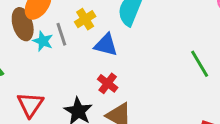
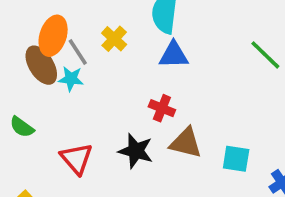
gray line: (61, 34) -> (78, 52), moved
blue triangle: (106, 45) -> (174, 55), moved

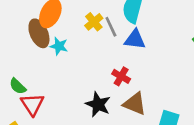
gray line: (78, 52) -> (111, 27), moved
green semicircle: (22, 127) -> (18, 86), moved
red triangle: (76, 159) -> (32, 104), moved

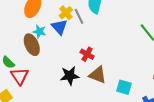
brown ellipse: (39, 33) -> (32, 45), moved
blue triangle: (135, 39) -> (59, 27), moved, turned 42
black star: (98, 104) -> (70, 76), turned -30

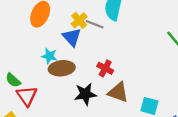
gray line: (79, 16) -> (95, 24), turned -42
cyan star: (39, 32) -> (49, 56), moved
brown ellipse: (32, 45) -> (62, 68), moved, turned -70

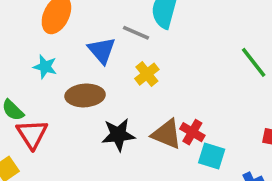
yellow cross: (79, 20) -> (147, 74), moved
cyan star: (49, 56) -> (45, 67), moved
red cross: (105, 68) -> (192, 132), moved

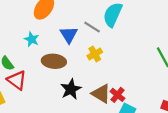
red triangle: (32, 134) -> (17, 80), turned -30
black star: (118, 135) -> (71, 89), turned -30

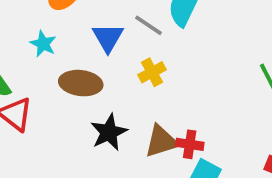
brown triangle: (101, 94) -> (161, 141), turned -50
red cross: (118, 95) -> (190, 144), turned -32

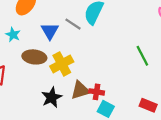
yellow cross: (152, 72) -> (62, 64), moved, size x1.5
black star: (109, 132) -> (52, 97), moved

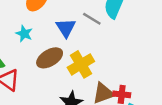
brown ellipse: (34, 57) -> (50, 58), turned -35

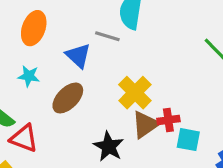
yellow cross: (81, 64) -> (135, 93), moved

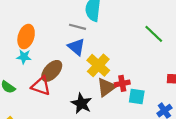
orange ellipse: (34, 28) -> (26, 37), moved
blue triangle: (78, 56) -> (76, 47), moved
red triangle: (24, 138) -> (41, 86), moved

